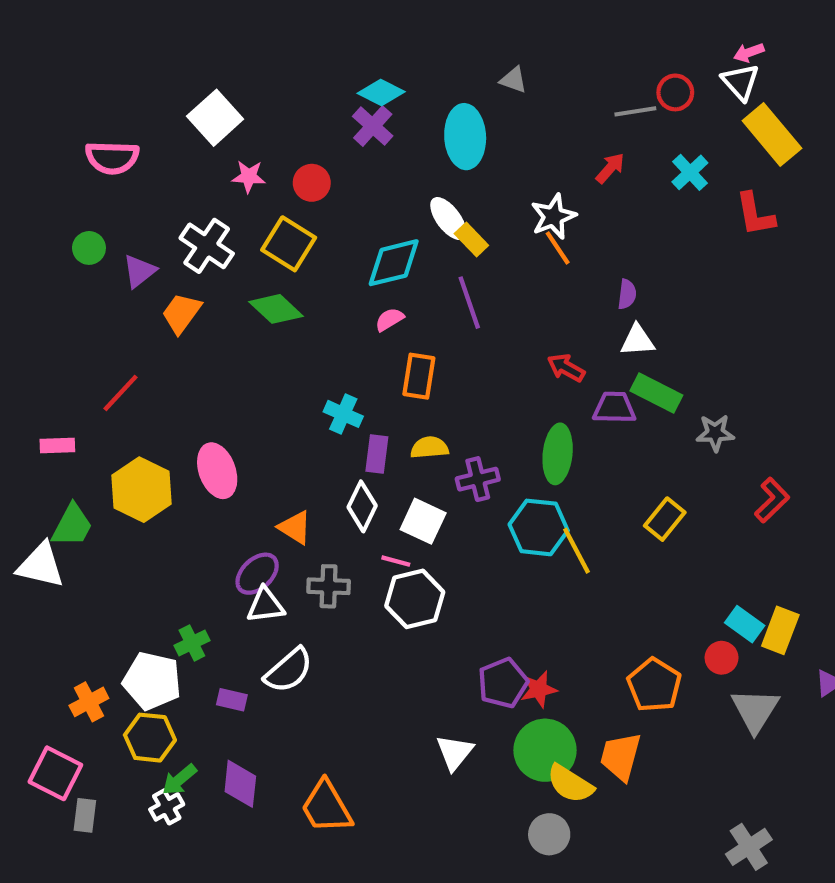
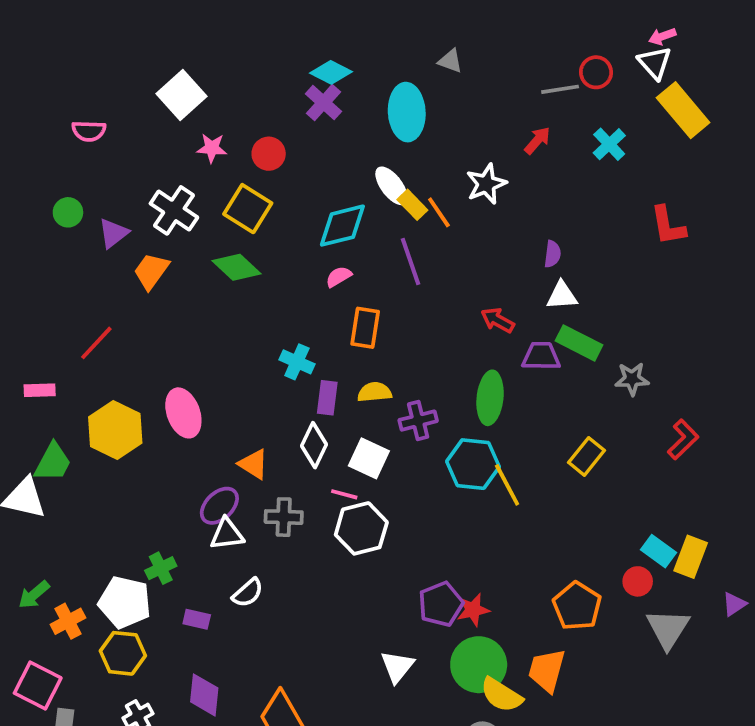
pink semicircle: (112, 158) -> (89, 131), size x0.7
red L-shape: (755, 214) -> (668, 226), moved
orange line: (558, 248) -> (439, 212), moved
white semicircle: (289, 670) -> (248, 593), size x0.7
green arrow: (179, 780) -> (34, 595), moved

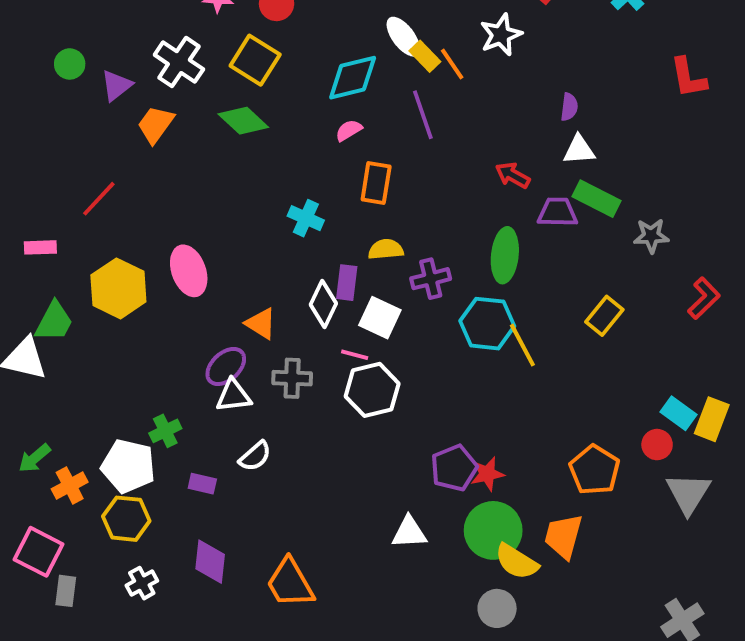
purple rectangle: (327, 398) -> (347, 283), moved
white triangle: (397, 667) -> (409, 532), turned 48

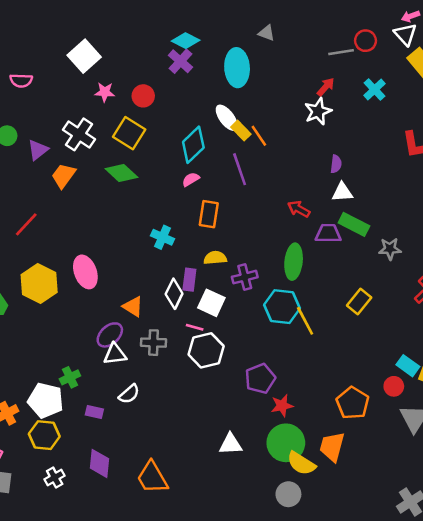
white star: (501, 35) -> (318, 111), moved
cyan diamond: (353, 78) -> (193, 145), turned -30
purple pentagon: (454, 468) -> (260, 379), moved

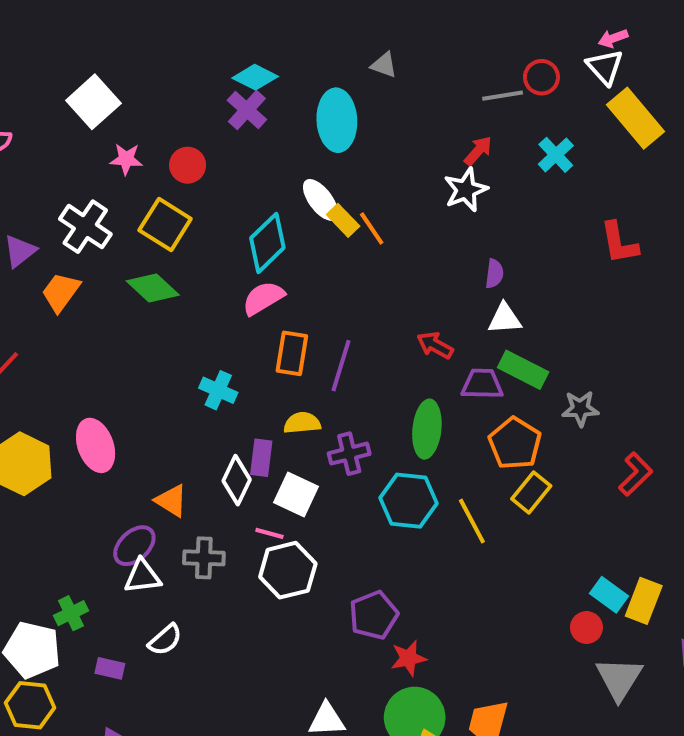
purple line: (240, 169) -> (341, 366), moved, turned 36
pink semicircle: (191, 179) -> (263, 298), size x1.5
yellow line: (305, 321) -> (472, 521), moved
orange pentagon: (353, 403) -> (515, 443), moved

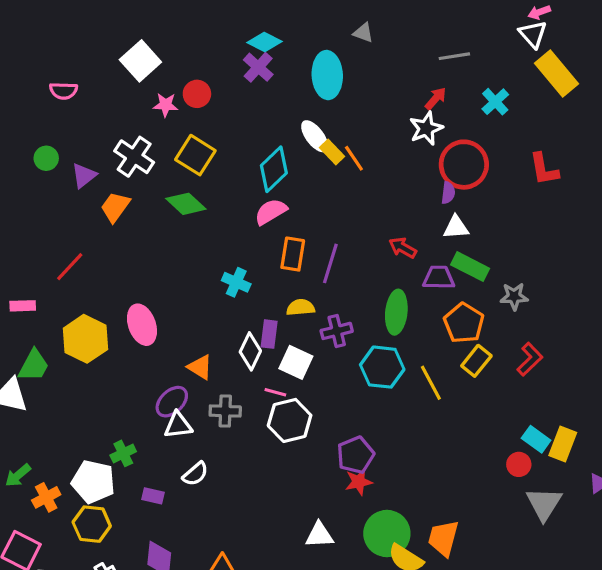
red circle: (541, 77) -> (464, 165), moved, size x1.8
red circle: (188, 165) -> (197, 94), moved
red L-shape: (636, 474) -> (530, 359), moved
red star: (409, 658) -> (359, 482), moved

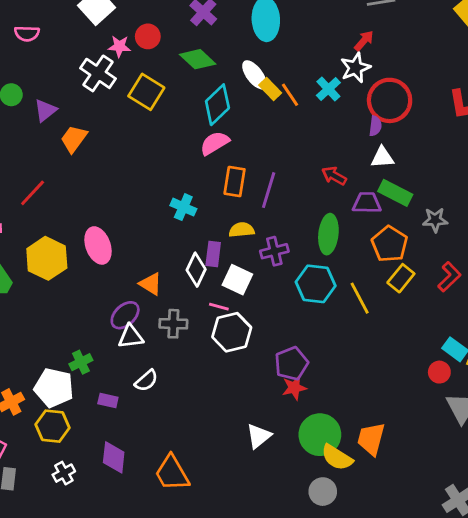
cyan cross: (495, 102) -> (328, 89), moved
white cross: (134, 157) -> (98, 73), moved
green diamond: (186, 204) -> (198, 59), moved
white triangle: (319, 535) -> (259, 436), turned -36

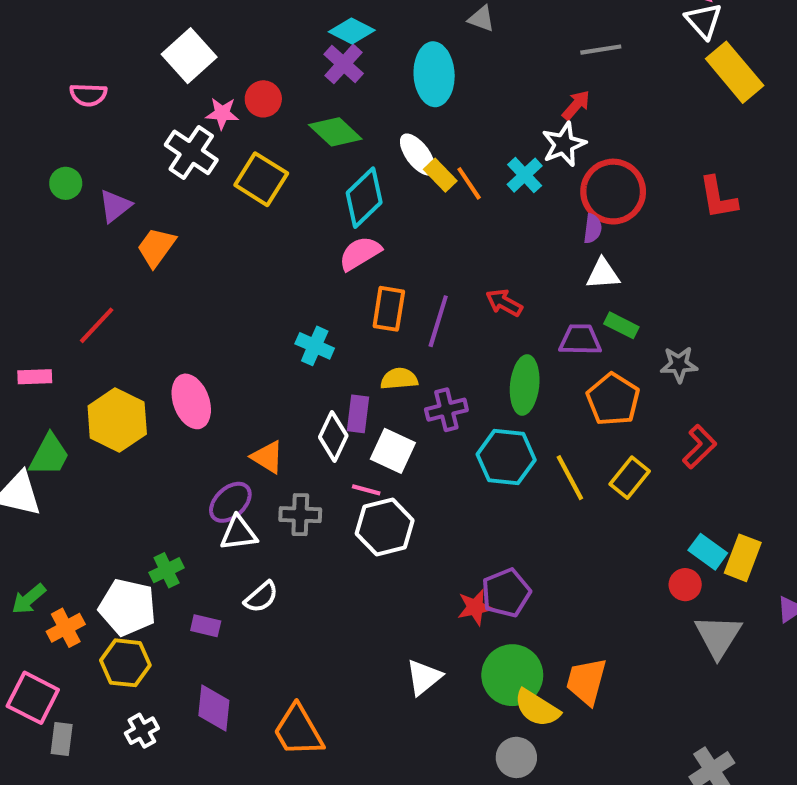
red arrow: (334, 176) -> (504, 303), moved
green rectangle: (395, 193) -> (621, 325), size x0.7
yellow rectangle: (401, 278) -> (630, 478), moved
purple pentagon: (291, 364) -> (506, 593), moved

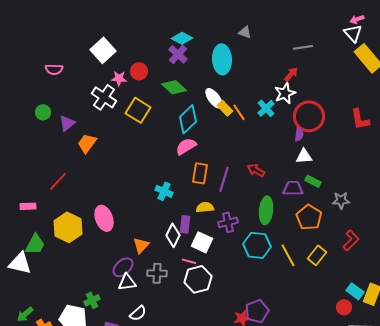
orange triangle: (267, 457) -> (141, 245), turned 42

